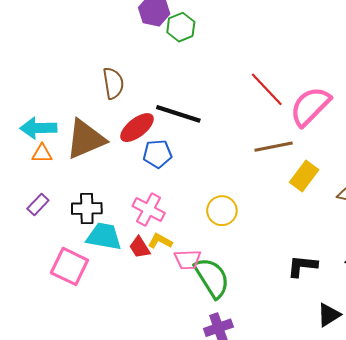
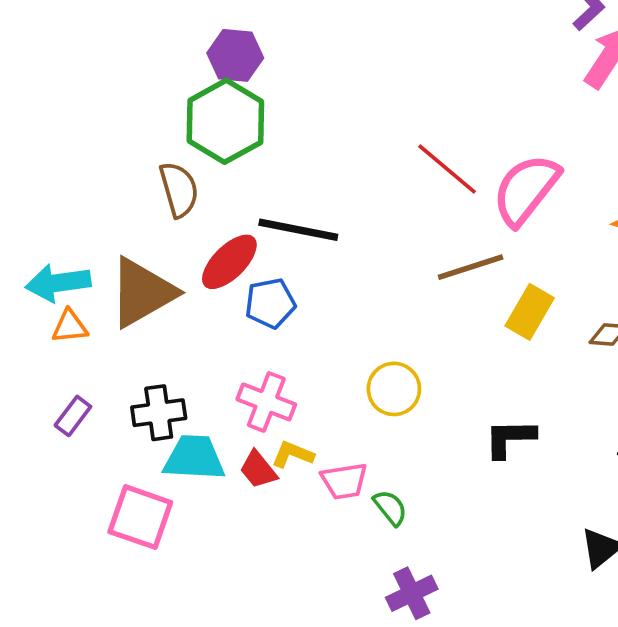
green hexagon: (181, 27) -> (225, 121), moved, size x1.6
black L-shape: (302, 266) -> (510, 438), moved
green semicircle: (212, 278) -> (390, 508), size x0.5

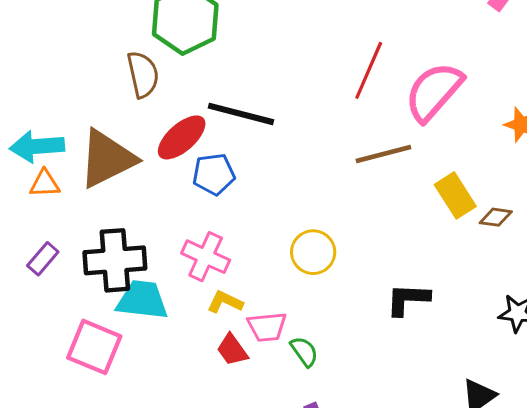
red line: (447, 169) -> (369, 70), turned 70
yellow rectangle: (530, 312) -> (455, 195), moved, turned -66
black cross: (159, 413) -> (115, 260), size x1.4
red trapezoid: (258, 470) -> (232, 350), moved

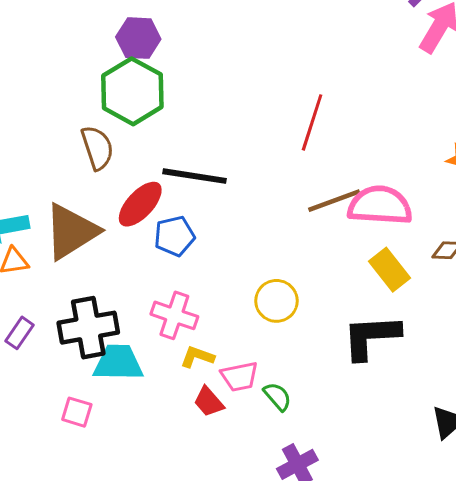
pink semicircle: (434, 92) -> (380, 205), moved, turned 58
yellow rectangle: (455, 195) -> (389, 270), moved
black L-shape: (408, 299) -> (371, 337), size x1.4
pink square: (94, 347) -> (77, 412), size x0.6

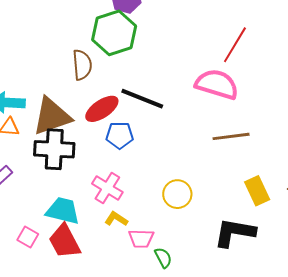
red line: (312, 122) -> (235, 45), moved
pink semicircle: (380, 205) -> (217, 84), moved
black cross: (88, 328) -> (54, 149), moved
red trapezoid: (209, 402) -> (65, 241), moved, size x1.6

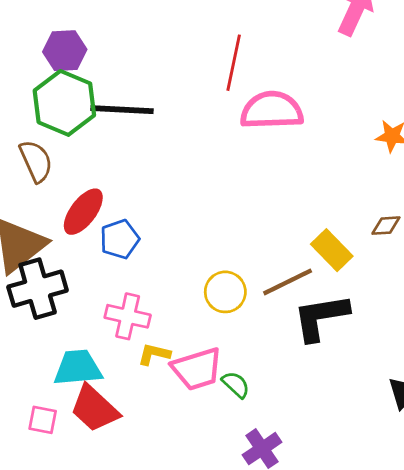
pink semicircle: (217, 84) -> (272, 110), moved
black line: (142, 99) -> (122, 110), moved
brown line: (231, 136) -> (288, 282), moved
pink trapezoid: (141, 239) -> (197, 369), size x1.4

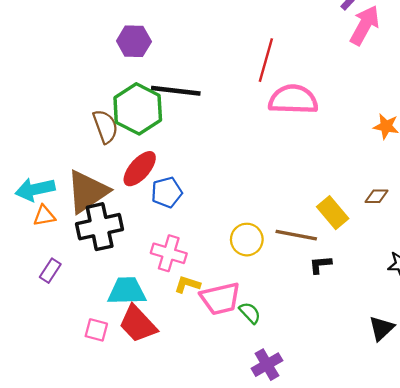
green hexagon: (64, 103) -> (138, 109), moved
brown line: (288, 282) -> (296, 235), turned 33
black L-shape: (321, 317) -> (320, 265), size x0.5

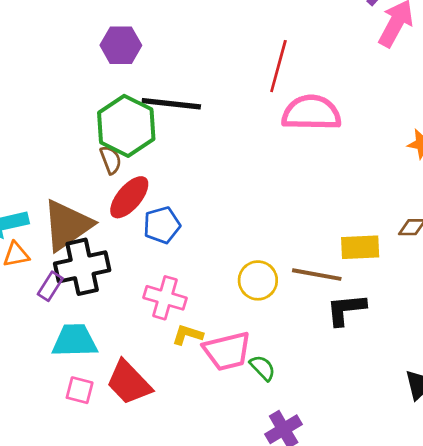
brown semicircle: (105, 126) -> (111, 160), moved, size x0.7
yellow rectangle: (333, 213) -> (360, 247), turned -52
black L-shape: (320, 265) -> (346, 309), size x1.5
purple rectangle: (50, 271) -> (50, 286), moved
cyan trapezoid: (127, 291) -> (75, 341), moved

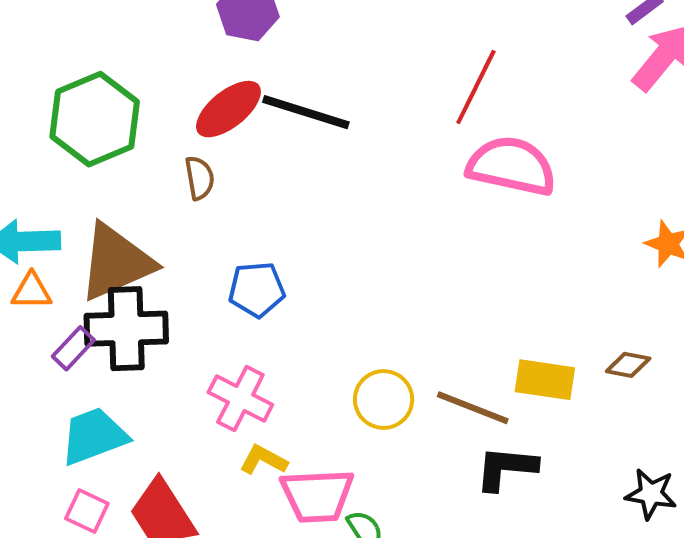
green hexagon: (126, 126) -> (95, 119), moved
red ellipse: (129, 197) -> (228, 109), moved
cyan trapezoid: (75, 341) -> (94, 436), turned -30

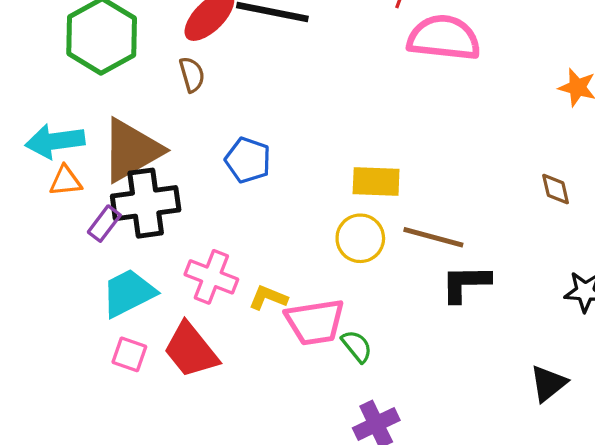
blue pentagon: (257, 290) -> (248, 160), turned 30
brown diamond: (628, 365) -> (556, 189), turned 72
yellow rectangle: (545, 380) -> (376, 182), moved
pink cross: (240, 399) -> (211, 277), moved

